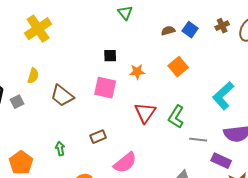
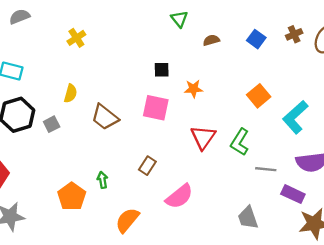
yellow cross: (38, 29) -> (76, 38), size x0.6
brown semicircle: (168, 31) -> (211, 40), moved
orange square: (178, 67) -> (259, 96), moved
brown rectangle: (98, 137) -> (147, 166), turned -35
orange pentagon: (21, 163) -> (72, 196), moved

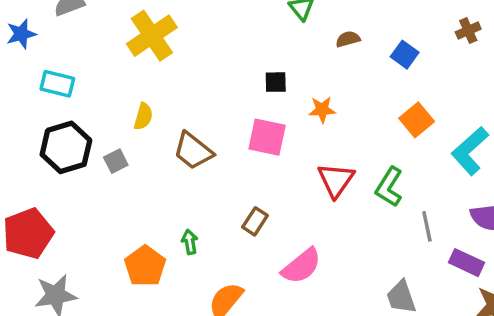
yellow cross: (76, 38) -> (152, 36), size x1.8
blue square: (256, 39) -> (405, 55), moved
gray line: (266, 169) -> (427, 226), turned 72

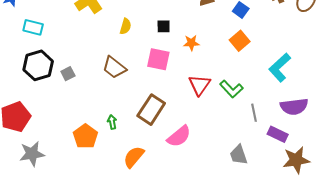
yellow semicircle: (143, 116) -> (126, 26), moved
orange square: (417, 120) -> (240, 41), moved
green L-shape: (389, 187) -> (231, 89), turned -75
brown rectangle: (255, 221) -> (151, 110), size x1.8

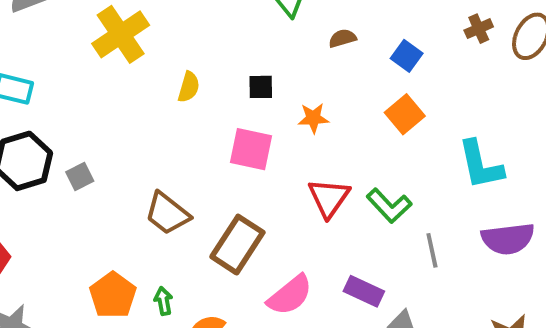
brown trapezoid: (114, 67) -> (167, 213), moved
cyan L-shape: (280, 67) -> (481, 165), turned -60
green arrow: (112, 122) -> (163, 301), moved
purple rectangle: (278, 134) -> (364, 291), moved

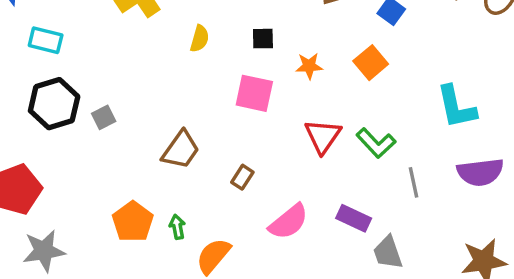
orange square: (405, 114) -> (371, 63), moved
brown trapezoid: (167, 213) -> (181, 150), turned -93
brown rectangle: (237, 245) -> (242, 177), size x0.5

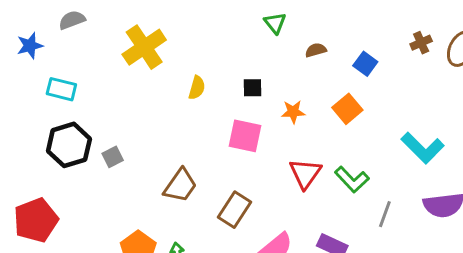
cyan L-shape: (456, 107) -> (423, 148), turned -33
brown rectangle: (242, 177) -> (234, 210), size x1.6
gray line: (414, 182) -> (385, 214), turned 32

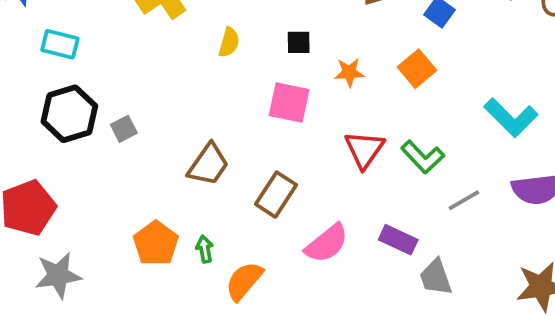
gray line: (385, 214) -> (464, 200), turned 40

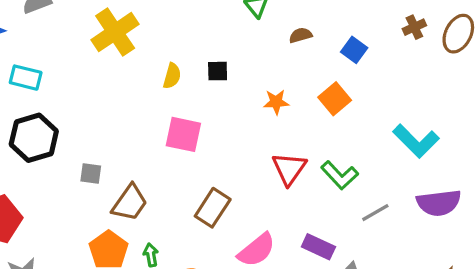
black square: (299, 42) -> (218, 71), moved
pink square: (289, 102) -> (183, 134), moved
gray square: (124, 129) -> (91, 174), moved, turned 35
brown trapezoid: (208, 165) -> (130, 203), moved

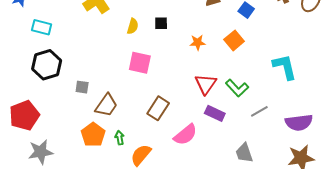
cyan L-shape: (416, 141) -> (285, 67), turned -148
purple semicircle: (439, 203) -> (299, 122), moved
purple rectangle: (318, 247) -> (215, 113), moved

